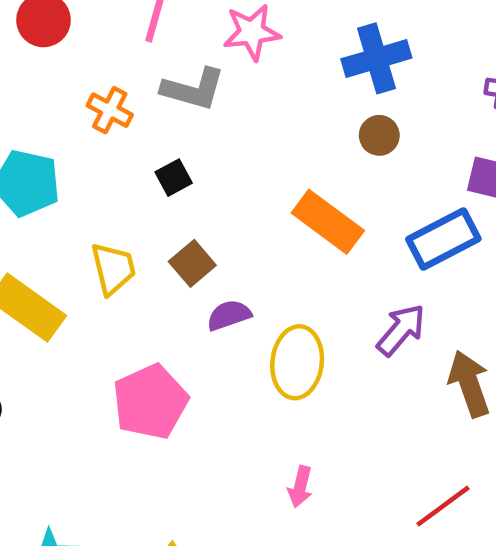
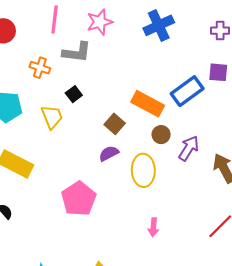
brown circle: (379, 135) -> (161, 135), moved
blue rectangle: (443, 239) -> (187, 91), moved
brown square: (192, 263) -> (115, 124), moved
yellow trapezoid: (113, 268) -> (52, 117), moved

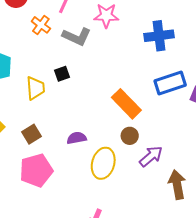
orange cross: (40, 68) -> (41, 25), moved
blue rectangle: (187, 91) -> (170, 83), moved
brown square: (115, 124) -> (32, 134), moved

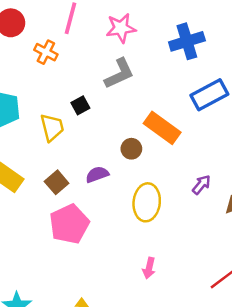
gray L-shape: (77, 36) -> (119, 74), moved, turned -40
brown circle: (130, 136) -> (131, 149), moved
purple semicircle: (77, 138) -> (97, 174), moved
purple arrow: (151, 156) -> (201, 185), size x0.7

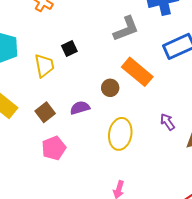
gray L-shape: (119, 74) -> (126, 29), moved
purple arrow: (201, 185) -> (167, 122), turned -78
pink pentagon: (69, 224) -> (54, 148), size x0.7

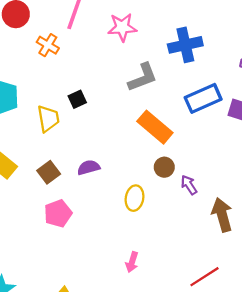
brown circle: (110, 88) -> (164, 167), moved
yellow ellipse: (120, 134) -> (135, 198), size x0.7

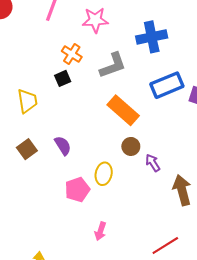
orange cross: (48, 45) -> (72, 54), moved
black square: (77, 99) -> (63, 78), moved
purple semicircle: (89, 167) -> (63, 146), turned 72
pink pentagon: (58, 213) -> (77, 190), moved

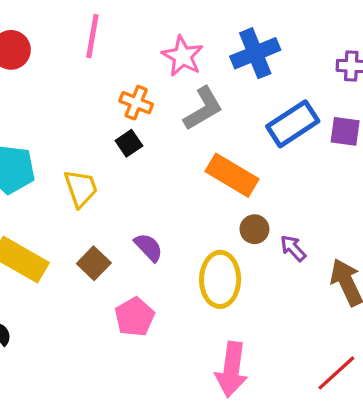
pink star: (95, 20) -> (183, 56), moved, turned -30
yellow ellipse: (104, 174) -> (220, 279), size x1.5
pink pentagon: (77, 190) -> (135, 317), moved
pink arrow: (100, 231) -> (232, 369), size x1.8

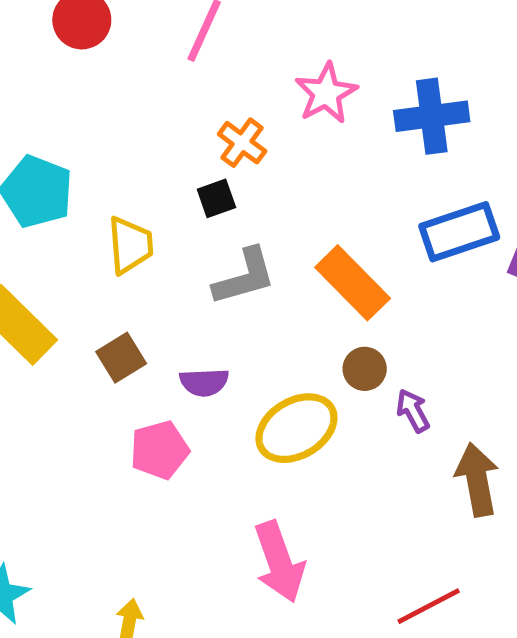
gray L-shape: (203, 109) -> (244, 277), moved
purple semicircle: (149, 247) -> (204, 382), moved, turned 116
yellow ellipse: (220, 279) -> (296, 428), turned 44
pink arrow: (232, 369) -> (279, 562), turned -42

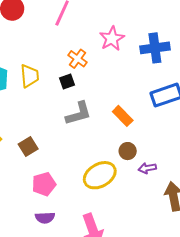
yellow trapezoid: (130, 245) -> (30, 76), moved
orange rectangle: (353, 283) -> (123, 116), size x0.7
purple semicircle: (204, 382) -> (45, 218), moved
purple arrow: (413, 411) -> (147, 168), turned -72

